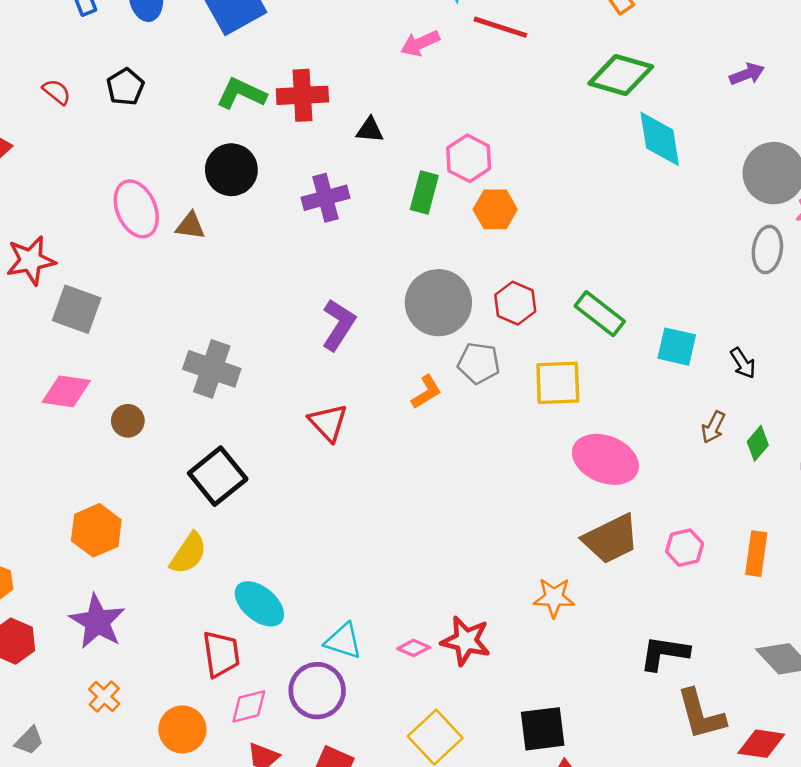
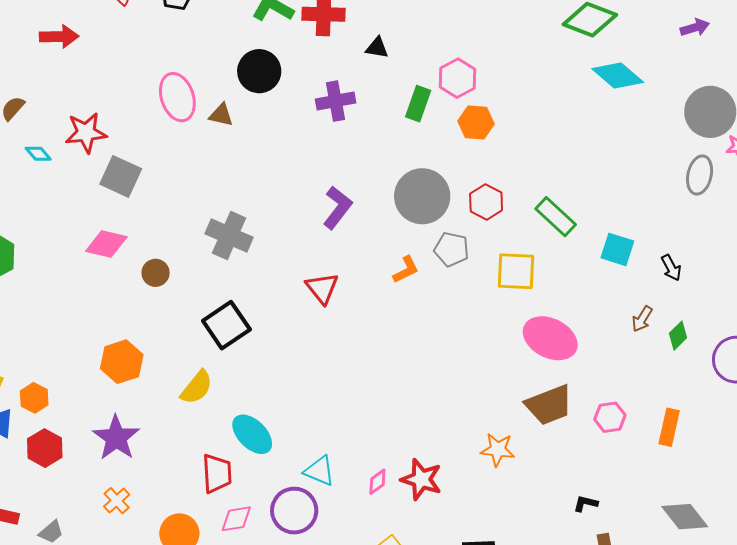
cyan diamond: (660, 139) -> (618, 75), turned -45
pink diamond: (414, 648) -> (377, 482), turned -64
black L-shape: (664, 653) -> (586, 504), size x0.6

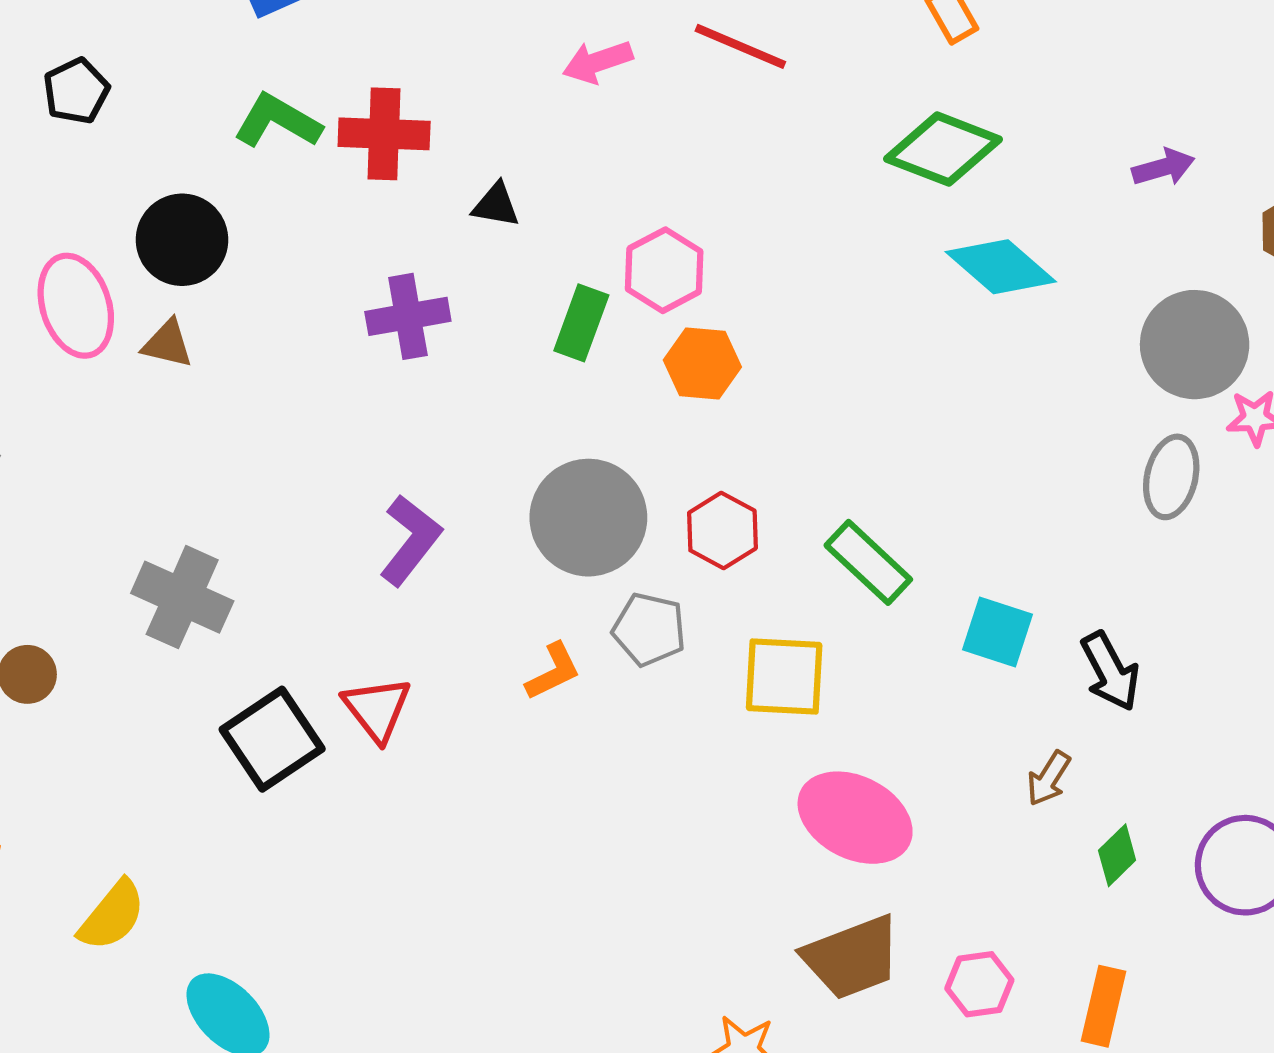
black circle: (259, 71) -> (182, 240), moved
black arrow: (671, 268) -> (1110, 671), size x1.4
black square: (226, 325) -> (272, 739), moved
green diamond: (678, 336) -> (1117, 855), moved

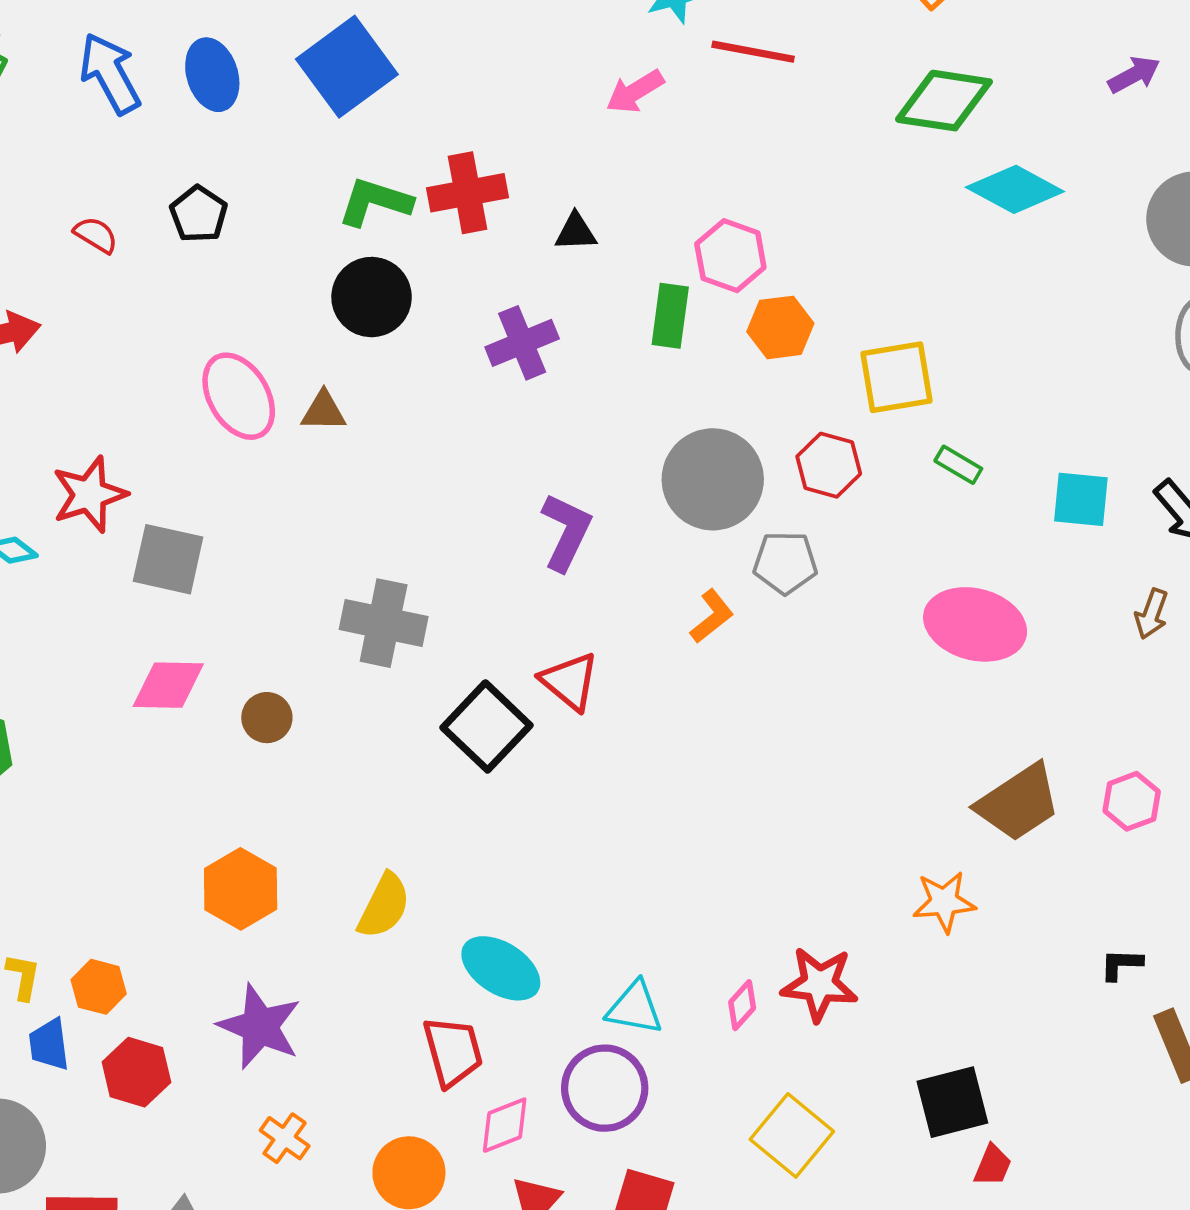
black circle: (182, 240) -> (372, 297), moved
green rectangle: (868, 562) -> (958, 465), size x0.6
yellow square: (784, 676) -> (896, 377), moved
pink ellipse: (855, 818) -> (975, 624), moved

